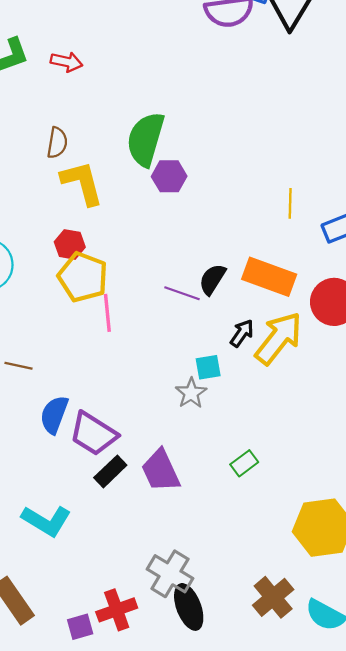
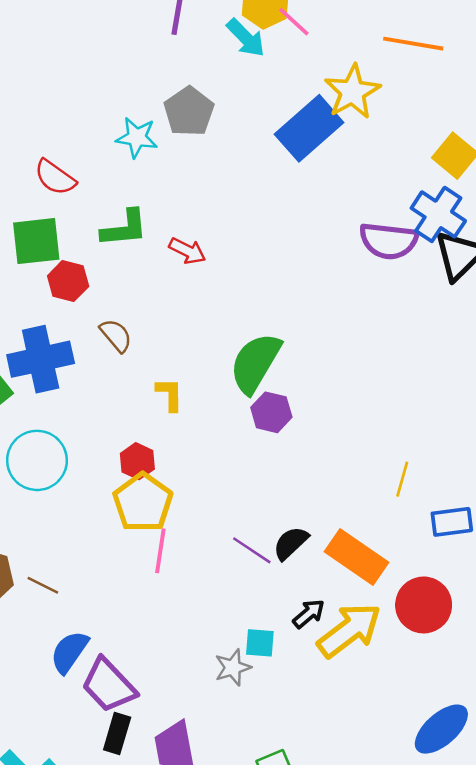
brown semicircle: (57, 143) -> (116, 335), moved, turned -64
yellow L-shape: (82, 183) -> (170, 394), size x0.6
black rectangle: (110, 471) -> (117, 734), turned -44

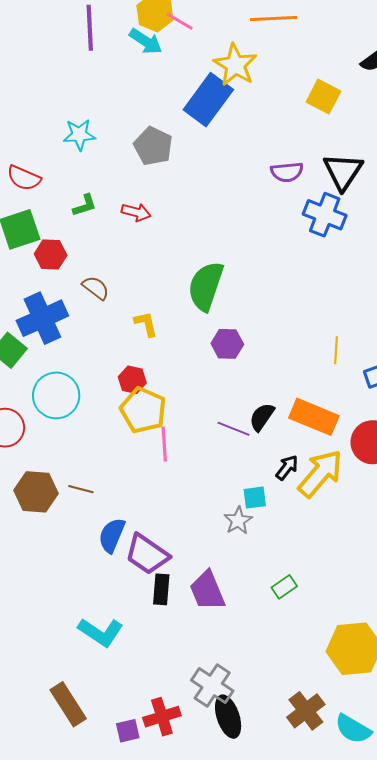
gray pentagon: (189, 111) -> (153, 146), moved
blue cross: (438, 214) -> (325, 215), moved
green L-shape: (124, 228) -> (85, 205), size x0.7
purple semicircle: (389, 241) -> (287, 172), size x0.7
purple hexagon: (271, 412) -> (227, 344), moved

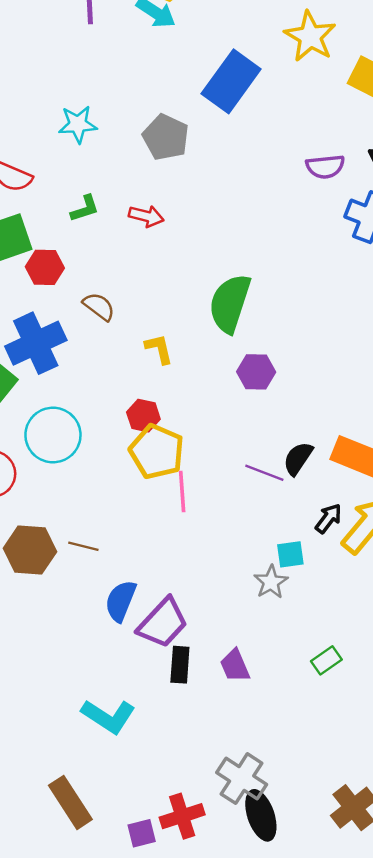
yellow star: (235, 65) -> (310, 36), moved
purple trapezoid: (147, 554) -> (163, 623), turned -81
purple trapezoid: (207, 591) -> (235, 666), size x0.7

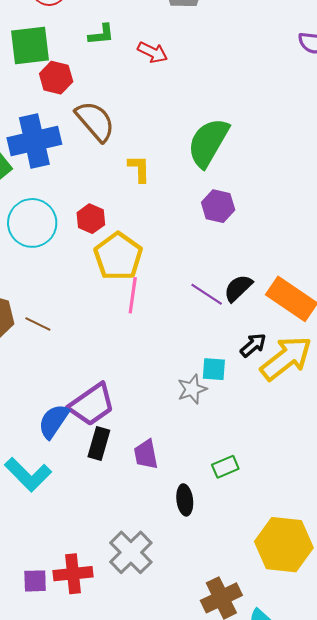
brown semicircle: (99, 307) -> (95, 121), size x1.5
red hexagon: (143, 416) -> (91, 219), moved
blue semicircle: (121, 601) -> (54, 421), moved
black ellipse: (261, 815) -> (185, 500), moved, size x0.7

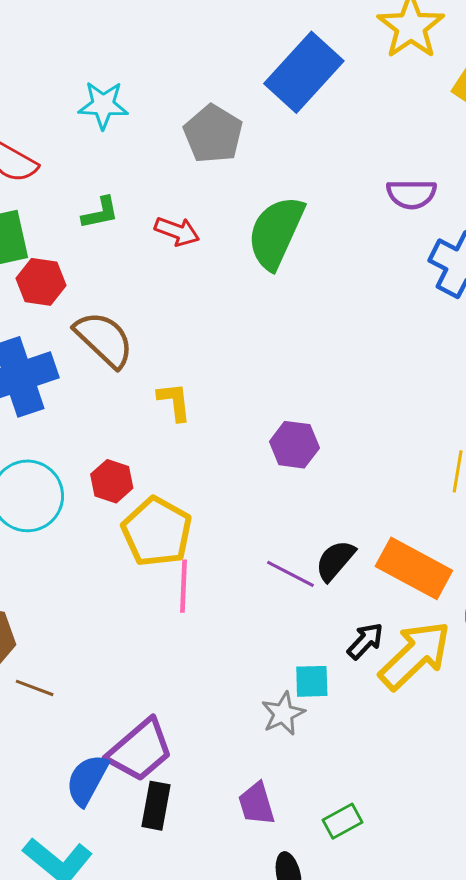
green semicircle: (208, 143) -> (276, 232), moved
brown line: (38, 324) -> (35, 688), moved
purple trapezoid: (146, 454) -> (257, 804), moved

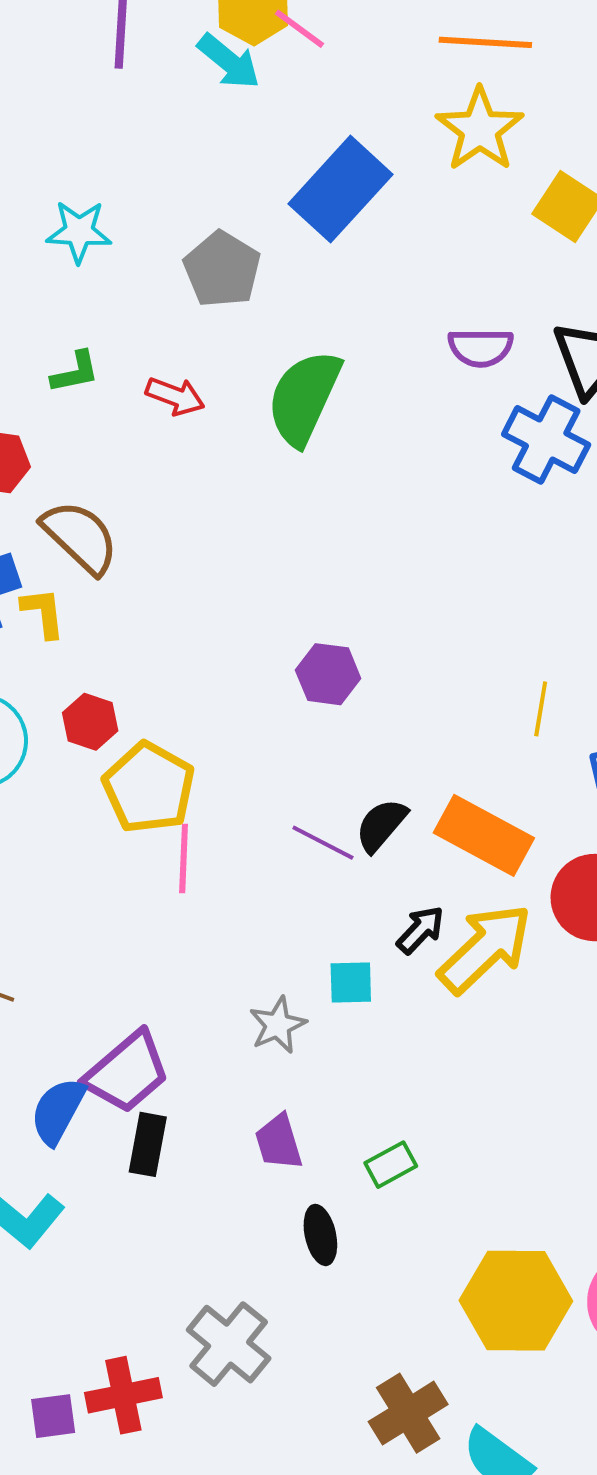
yellow L-shape: (174, 402) -> (43, 613), moved
gray star: (283, 714) -> (278, 1025), moved

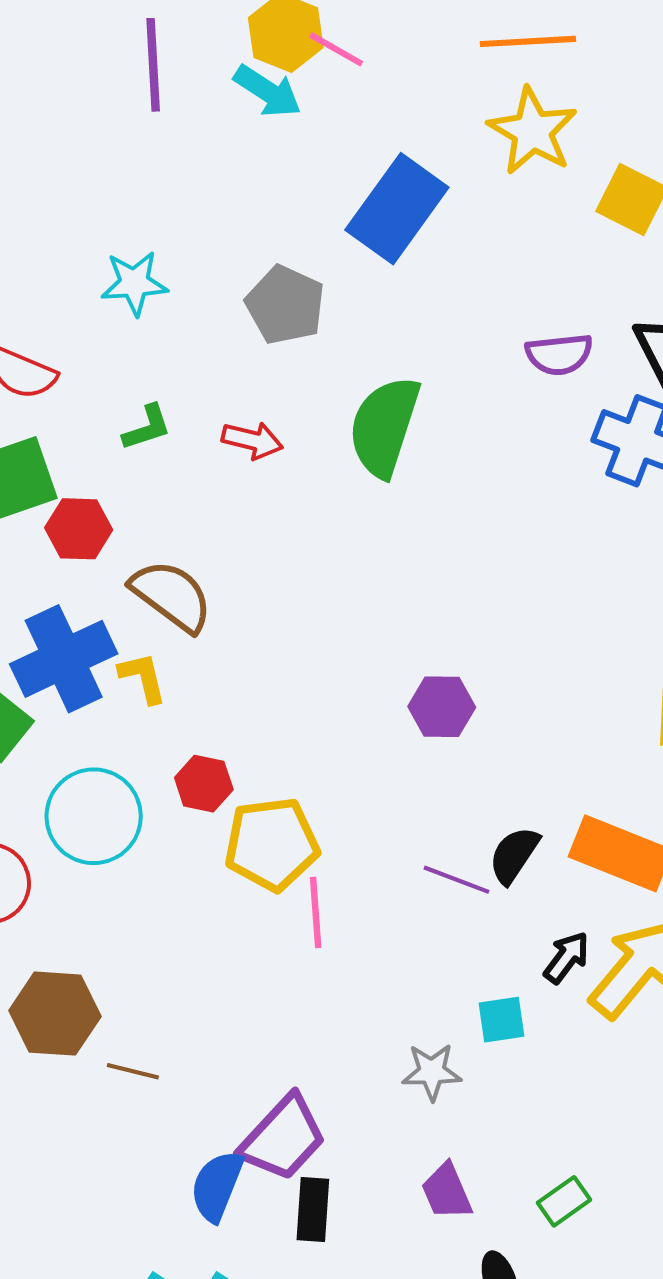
yellow pentagon: (149, 788) -> (272, 844), turned -30
gray star: (278, 1025) -> (432, 1072), turned 30

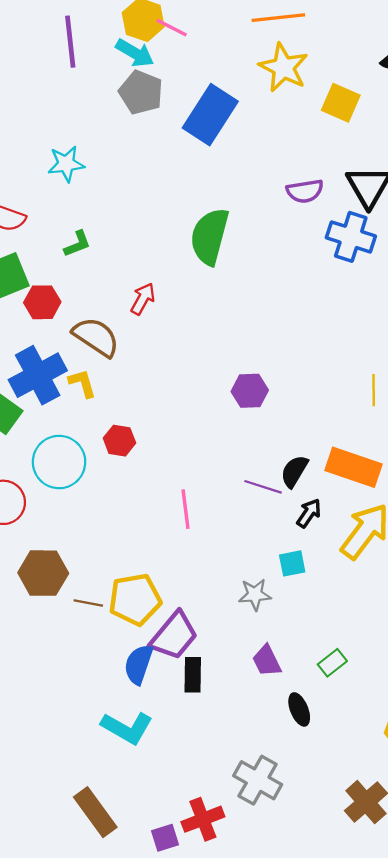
gray pentagon: (285, 305) -> (141, 92), moved
red arrow: (252, 440) -> (143, 299), moved, turned -72
yellow pentagon: (272, 844) -> (135, 599), moved
black arrow: (567, 958) -> (309, 513), moved

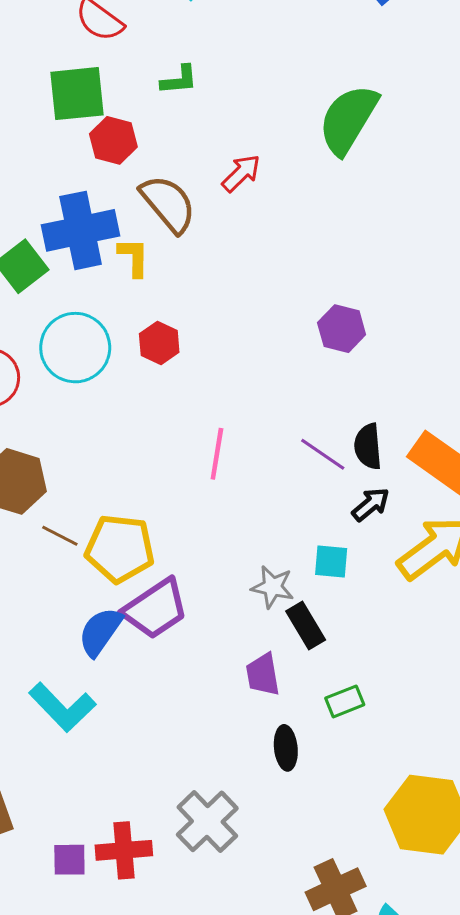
black semicircle: (294, 471) -> (368, 446), turned -52
black rectangle: (193, 675) -> (306, 626), moved, turned -48

